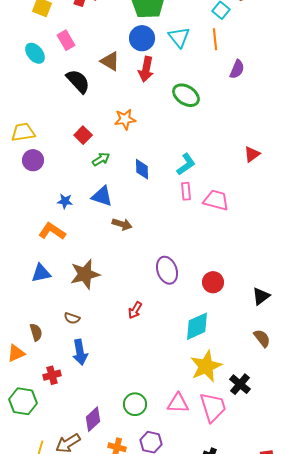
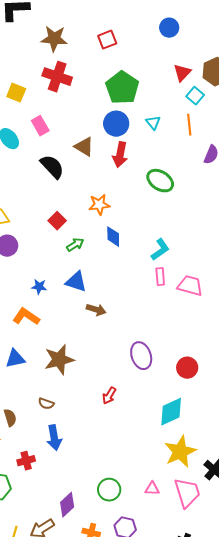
cyan triangle: (179, 37) -> (153, 123), size x0.7
blue diamond: (142, 169) -> (113, 237), moved
pink triangle: (178, 403) -> (152, 489), size x0.7

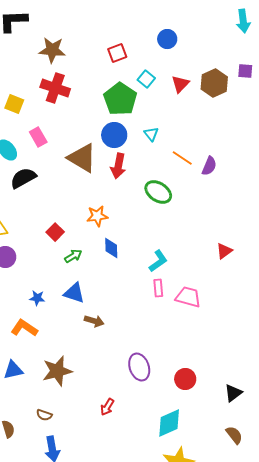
red square: (107, 40) -> (117, 53), moved
cyan square: (195, 96) -> (146, 79), moved
orange line: (189, 125) -> (182, 158), moved, turned -50
brown triangle: (84, 147) -> (82, 158), size x1.5
black semicircle: (52, 167) -> (23, 178), moved, turned -76

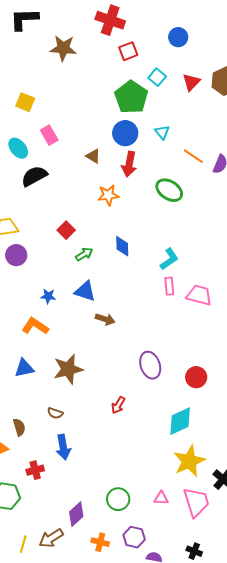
red cross: (55, 88) -> (110, 20), moved
brown triangle: (82, 158) -> (93, 156), size x0.5
orange star: (97, 216) -> (108, 195), moved

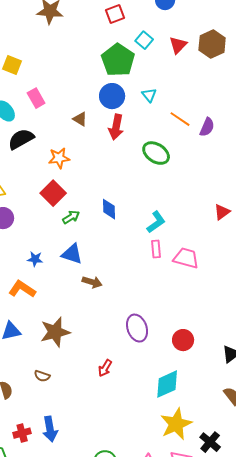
orange star: (108, 195) -> (59, 158), moved
red square: (66, 230) -> (53, 193), size x1.4
blue arrow: (63, 447) -> (50, 429), moved

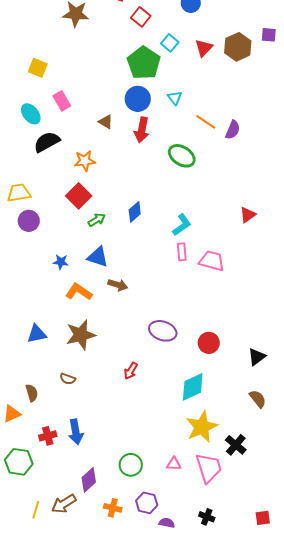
red square: (115, 14) -> (141, 17), turned -30
blue diamond: (109, 209) -> (135, 212), turned 50
orange L-shape: (22, 289) -> (79, 292), moved
purple ellipse: (137, 328) -> (163, 331), turned -52

